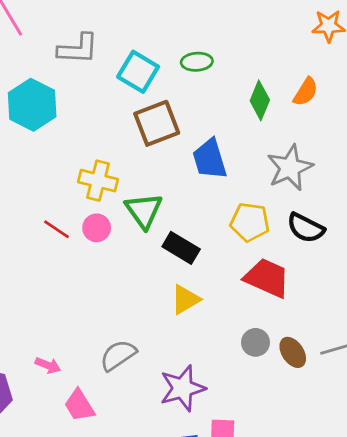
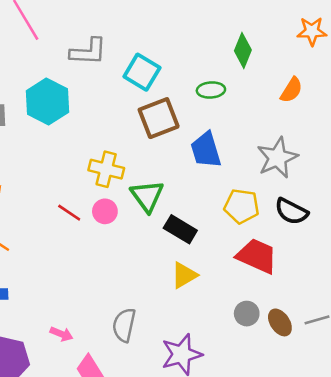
green ellipse: (197, 62) -> (211, 90), moved
green diamond: (260, 100) -> (243, 50), moved
gray semicircle: (118, 355) -> (124, 325), turned -44

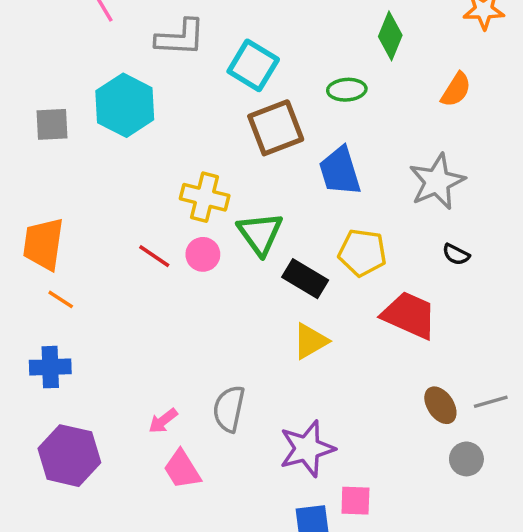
yellow pentagon: (242, 206) -> (362, 253), moved
black semicircle: (291, 211) -> (456, 254), size x0.6
gray circle: (247, 314) -> (466, 459), moved
pink arrow: (62, 334) -> (163, 421), moved, turned 120

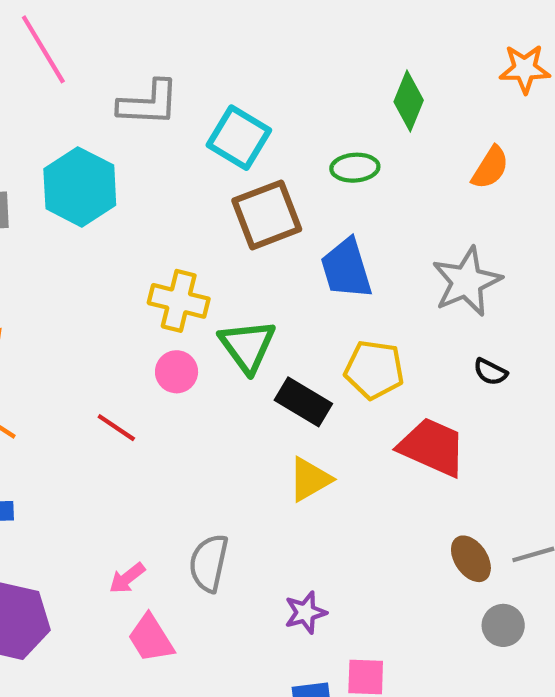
red line: (154, 256) -> (116, 428), moved
purple star: (307, 449) -> (305, 612), size x0.6

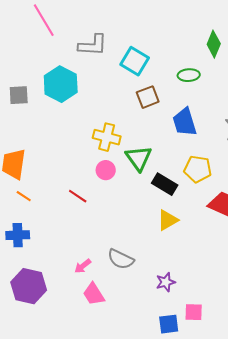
brown square: (267, 215) -> (148, 97), size x0.7
gray semicircle: (209, 563) -> (121, 259), turned -76

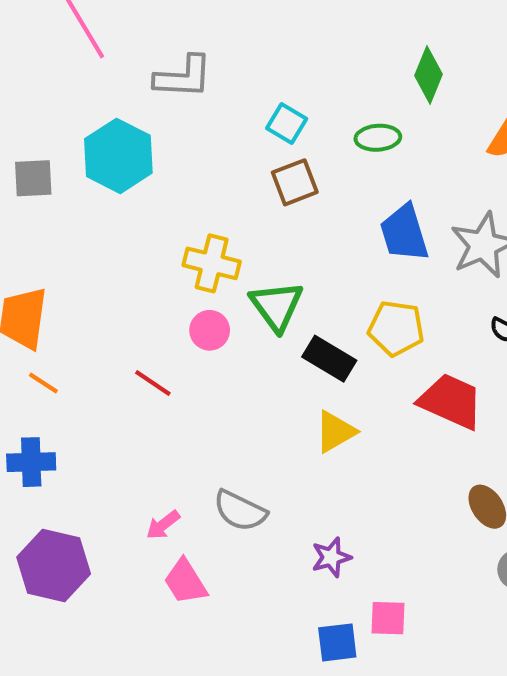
cyan square: (135, 61) -> (287, 124), moved, size x0.7
blue trapezoid: (185, 122) -> (404, 233), moved

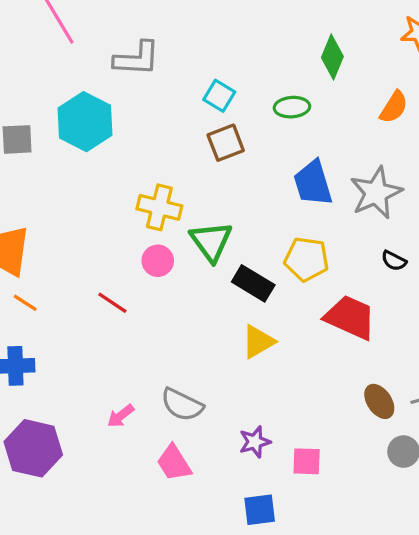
pink trapezoid: (185, 582) -> (174, 463), moved
pink square: (388, 618) -> (307, 461), moved

